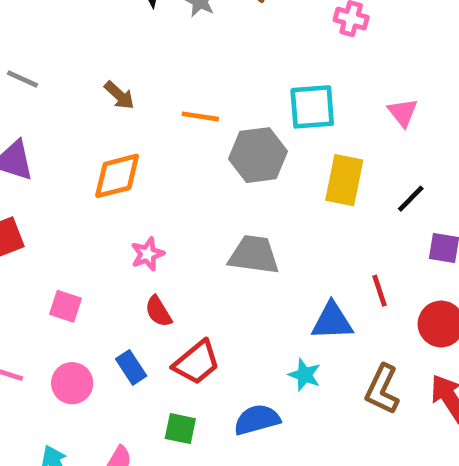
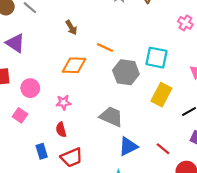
orange diamond: (117, 176) -> (74, 65), moved
red line: (379, 291) -> (163, 149), turned -48
blue triangle: (332, 321) -> (128, 146), moved, turned -40
pink circle: (72, 383) -> (30, 88), moved

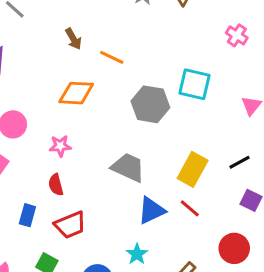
orange line: (105, 47) -> (112, 57), moved
yellow rectangle: (161, 95) -> (193, 169), moved
red line: (163, 149) -> (190, 208), moved
blue rectangle: (42, 151) -> (27, 215), turned 32

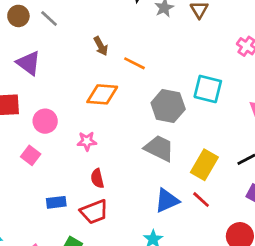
gray trapezoid: (128, 167) -> (159, 148), moved
red semicircle: (56, 185) -> (97, 178), moved
blue rectangle: (27, 215) -> (56, 202), turned 66

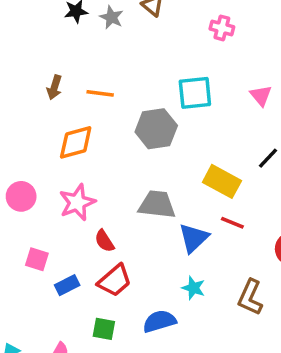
brown arrow: (101, 46) -> (54, 87), turned 66
pink star: (87, 141) -> (77, 202), size x1.5
gray trapezoid: (159, 148) -> (157, 204), moved
pink square: (31, 155) -> (37, 259), moved
yellow rectangle: (204, 165) -> (222, 181), turned -72

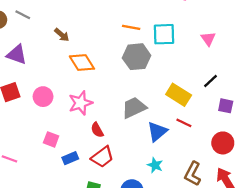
brown arrow: (54, 87) -> (62, 35), moved, turned -70
orange line: (100, 93) -> (131, 27), moved
orange diamond: (76, 142) -> (82, 63), turned 70
gray trapezoid: (157, 204) -> (134, 108), turned -35

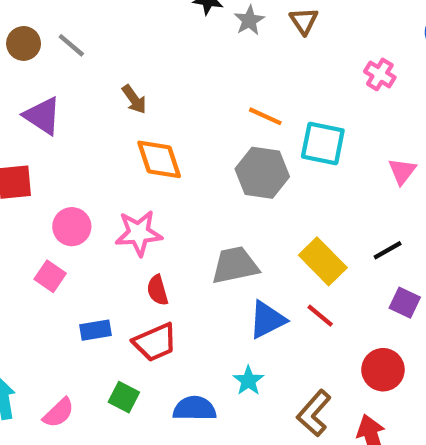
pink circle: (43, 97) -> (72, 227), moved
pink square: (51, 139) -> (50, 276), moved

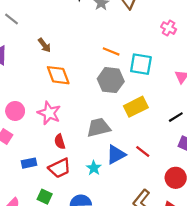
pink star: (139, 233) -> (49, 113), turned 30
yellow rectangle: (323, 261) -> (136, 107), moved, turned -70
cyan star: (248, 381) -> (94, 168), moved

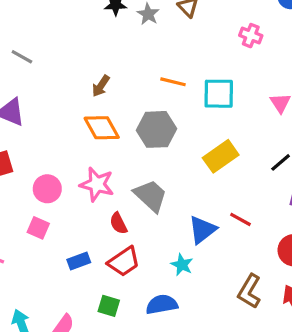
brown arrow: (44, 45) -> (101, 86), moved, turned 80
gray hexagon: (111, 80) -> (156, 129), moved
gray trapezoid: (99, 128) -> (151, 196), moved, turned 65
cyan star: (94, 168) -> (182, 265), moved

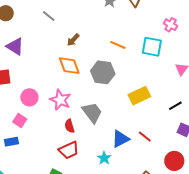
gray line: (22, 57) -> (49, 16), moved
cyan square: (219, 94) -> (152, 47), moved
blue rectangle: (79, 261) -> (11, 142), moved

